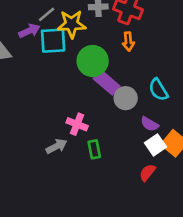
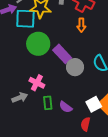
green circle: (93, 61) -> (38, 44), moved
purple semicircle: (150, 124) -> (66, 107), moved
red semicircle: (147, 173) -> (86, 124), turned -32

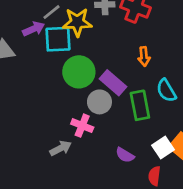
orange arrow: (81, 25) -> (144, 57), moved
gray circle: (75, 67) -> (99, 102), moved
green rectangle: (48, 103) -> (140, 105), moved, size x1.5

